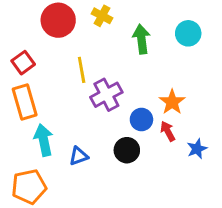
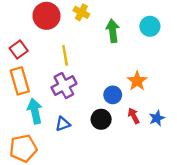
purple cross: (106, 95) -> (64, 86), moved
red arrow: (168, 131) -> (134, 116), moved

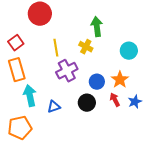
yellow cross: (81, 12) -> (86, 47), moved
cyan circle: (150, 26) -> (129, 51), moved
orange star: (137, 81) -> (120, 80), moved
purple cross: (64, 86) -> (67, 71), moved

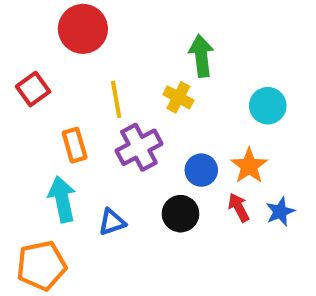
orange rectangle: (17, 70) -> (75, 145), moved, size x0.7

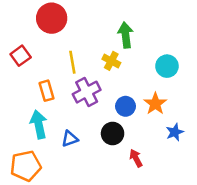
red arrow: (239, 207) -> (136, 158), moved

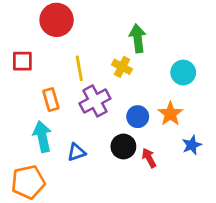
red square: (21, 56) -> (22, 61), turned 36
red arrow: (136, 158) -> (149, 158), moved

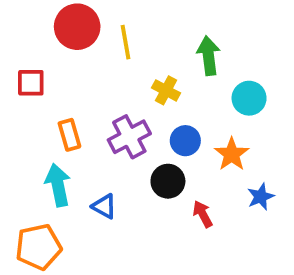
green arrow: (138, 38) -> (208, 56), moved
yellow line: (79, 68) -> (125, 42), moved
blue circle: (138, 117) -> (185, 141), moved
black circle: (123, 147) -> (168, 181), moved
blue triangle: (76, 152) -> (104, 206), turned 48

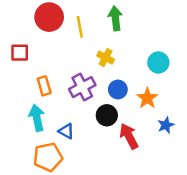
green arrow: (208, 56) -> (115, 18), moved
red arrow: (203, 214) -> (129, 136), size x1.5
orange pentagon: (39, 247) -> (48, 157), moved

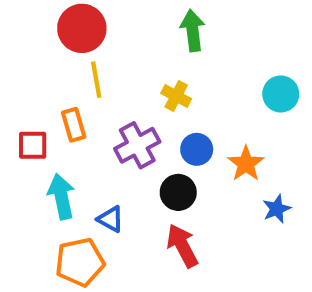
yellow line: (80, 27) -> (96, 80), moved
red square: (20, 53) -> (33, 145), moved
cyan circle: (158, 62) -> (281, 94), moved
orange rectangle: (44, 86) -> (74, 125), moved
red arrow: (129, 136) -> (182, 246), moved

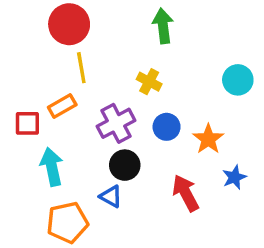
orange rectangle: (74, 125) -> (62, 106), turned 76
black circle: (178, 192) -> (125, 165), moved
blue triangle: (111, 219) -> (111, 196), moved
red arrow: (182, 246) -> (186, 193), moved

